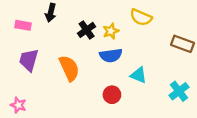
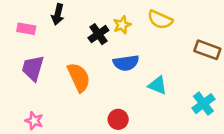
yellow star: (111, 31) -> (122, 25), moved
red circle: (112, 95) -> (118, 119), moved
pink star: (18, 105) -> (34, 121), moved

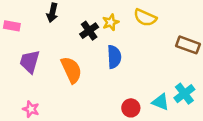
pink rectangle: (26, 29) -> (12, 26), moved
blue semicircle: (126, 63) -> (114, 57), turned -85
cyan triangle: (157, 85) -> (161, 102), moved
red circle: (118, 119) -> (131, 108), moved

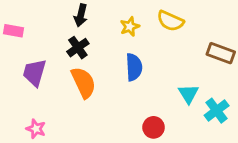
black arrow: (52, 13) -> (81, 15), moved
black cross: (89, 31) -> (78, 48), moved
cyan triangle: (161, 102) -> (189, 94), moved, turned 36

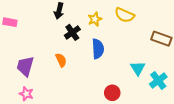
black cross: (78, 48) -> (72, 32), moved
purple trapezoid: (34, 73) -> (25, 66), moved
orange semicircle: (84, 83) -> (61, 60), size x0.6

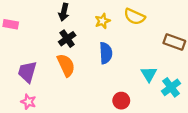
black cross: (72, 32) -> (67, 39), moved
orange semicircle: (61, 60) -> (66, 65), size x1.5

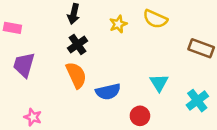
blue semicircle: (106, 53) -> (108, 92), moved, turned 80
purple trapezoid: (27, 72) -> (24, 65), moved
cyan triangle: (149, 74) -> (159, 83), moved

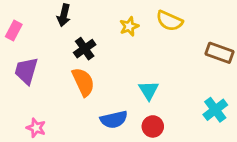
black arrow: (74, 14) -> (64, 15), moved
pink rectangle: (12, 28) -> (14, 31), turned -72
cyan triangle: (159, 83) -> (149, 90), moved
blue semicircle: (108, 92) -> (114, 119), moved

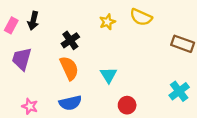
black arrow: (64, 15) -> (33, 21), moved
cyan triangle: (149, 90) -> (109, 75), moved
blue semicircle: (114, 119) -> (70, 103), moved

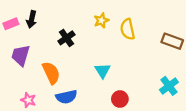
yellow semicircle: (141, 17) -> (128, 29), moved, turned 54
pink rectangle: (11, 25) -> (11, 24), turned 40
orange semicircle: (69, 68) -> (51, 73), moved

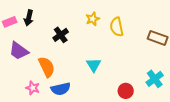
purple trapezoid: (21, 55) -> (19, 51), turned -70
red circle: (120, 99) -> (126, 91), moved
pink star: (28, 100) -> (33, 88), moved

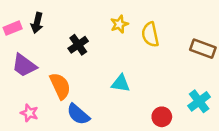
cyan triangle: (94, 65) -> (121, 83), turned -49
pink star: (33, 88) -> (29, 113), moved
blue semicircle: (61, 89) -> (78, 114), turned 54

